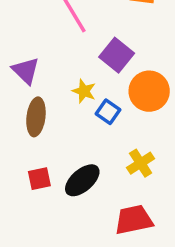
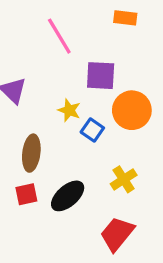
purple square: (117, 55) -> (101, 76), turned -36
brown ellipse: (36, 117) -> (31, 153), moved
red trapezoid: (134, 220) -> (117, 234), turned -39

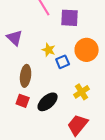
purple square: (101, 76) -> (70, 18), moved
blue square: (92, 130) -> (63, 62), turned 32
red square: (26, 194) -> (23, 101), turned 32

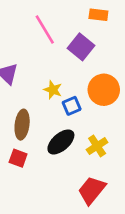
purple square: (70, 18) -> (81, 47), turned 36
black ellipse: (48, 102) -> (61, 142), moved

